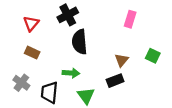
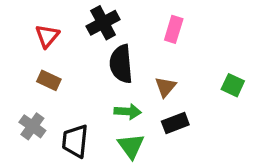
pink rectangle: (130, 19) -> (174, 29), moved
brown triangle: (122, 60) -> (165, 87), moved
green arrow: (71, 73) -> (128, 112), moved

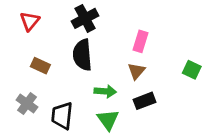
pink rectangle: (174, 29) -> (140, 41), moved
red triangle: (47, 36) -> (30, 21), moved
black semicircle: (121, 64) -> (82, 55), moved

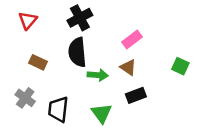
pink rectangle: (140, 41) -> (132, 39), turned 36
brown triangle: (136, 71) -> (128, 67), turned -36
green arrow: (105, 91) -> (98, 75), moved

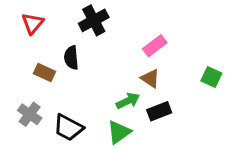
black semicircle: (77, 52) -> (71, 58), moved, size x0.7
green arrow: (98, 75) -> (128, 101), moved, turned -30
black trapezoid: (58, 109) -> (68, 128), turned -68
green triangle: (102, 113) -> (119, 132), turned 30

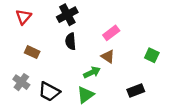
black semicircle: (71, 58) -> (71, 41), moved
black rectangle: (159, 111) -> (136, 91), moved

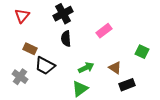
brown triangle: (108, 56) -> (115, 68), moved
black trapezoid: (49, 92) -> (45, 66), moved

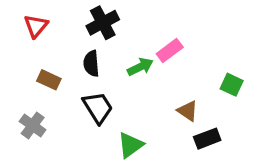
black semicircle: (66, 39) -> (91, 64), moved
black trapezoid: (45, 66) -> (98, 108), moved, turned -150
green arrow: (86, 68) -> (140, 67), moved

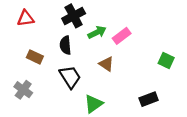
red triangle: (36, 26) -> (26, 18), turned 42
green arrow: (140, 67) -> (97, 32), moved
brown triangle: (188, 111) -> (106, 64), moved

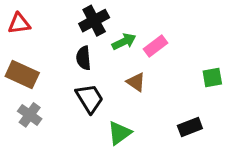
red triangle: (26, 18) -> (19, 24), moved
brown rectangle: (35, 57) -> (22, 75), moved, size x1.5
green square: (166, 60) -> (212, 78), turned -35

